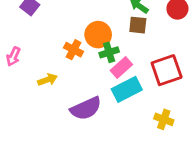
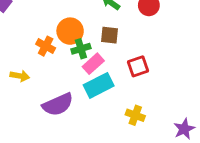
brown square: (138, 25) -> (109, 35), moved
red square: (167, 70) -> (138, 66), size x0.7
yellow arrow: (48, 80) -> (20, 76), turned 30

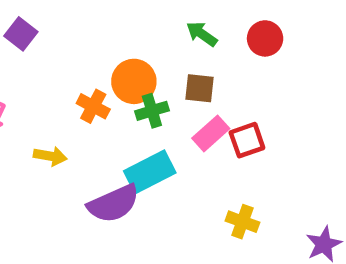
pink rectangle: (93, 64) -> (211, 133), moved
cyan rectangle: (99, 85) -> (150, 172), moved

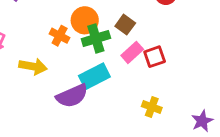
brown square: (199, 88) -> (125, 25), turned 30
green cross: (152, 111) -> (96, 38), size x1.4
yellow arrow: (50, 156) -> (33, 66), size x1.4

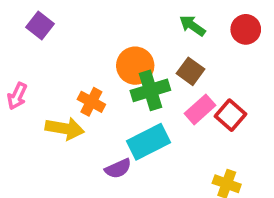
orange cross: (60, 36) -> (91, 102), moved
red square: (155, 57) -> (230, 115), turned -30
purple semicircle: (72, 96) -> (118, 169), size x0.6

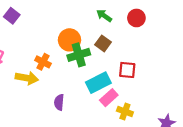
pink rectangle: (200, 109) -> (109, 98), moved
red square: (230, 115) -> (127, 70), turned -36
cyan rectangle: (149, 142) -> (98, 83), moved
purple semicircle: (118, 169) -> (59, 102), turned 119

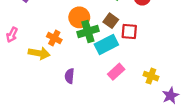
red square: (127, 70) -> (129, 32), moved
cyan rectangle: (98, 83) -> (106, 45), moved
yellow cross: (125, 112) -> (151, 76), moved

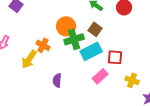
red square: (129, 32) -> (115, 57), moved
yellow arrow: (39, 53) -> (29, 59), turned 114

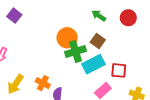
orange cross: (43, 45) -> (43, 83), moved
yellow arrow: (29, 59) -> (15, 84), moved

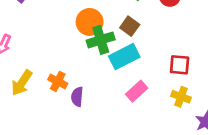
red square: (119, 70) -> (180, 65), moved

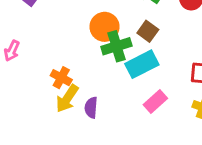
orange cross: (58, 81) -> (61, 78), moved
yellow arrow: (22, 83) -> (67, 99), moved

